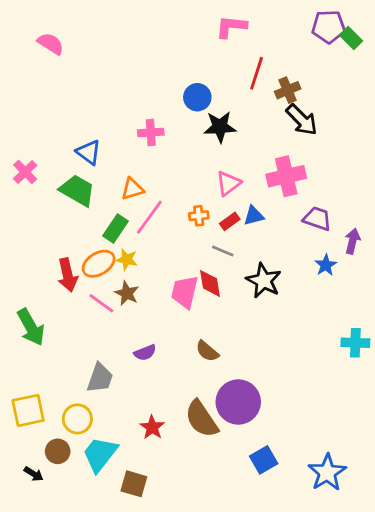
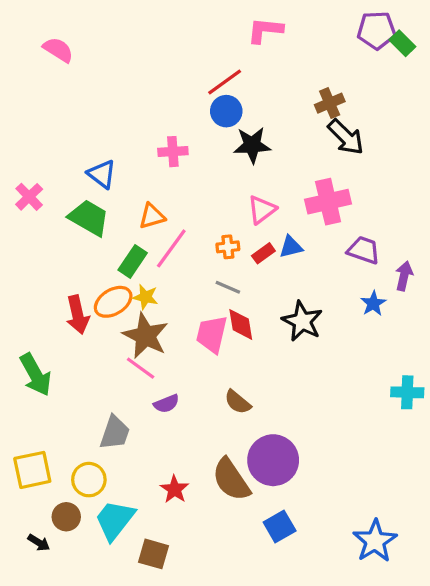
red line: (257, 73) -> (225, 82), moved, turned 36
gray line: (223, 251) -> (228, 287), moved
brown star: (127, 293) -> (145, 336), size x1.6
pink line: (101, 303) -> (141, 368), moved
blue square: (264, 460) -> (280, 526), moved

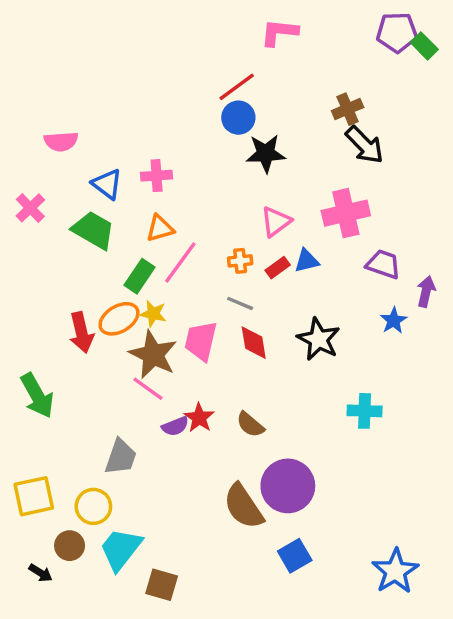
pink semicircle: (58, 50) -> (61, 141), moved, turned 144
pink cross: (173, 152) -> (157, 176), moved
pink trapezoid: (212, 334) -> (201, 341), moved
cyan cross: (407, 392) -> (365, 411), moved
red star: (175, 489) -> (199, 418), moved

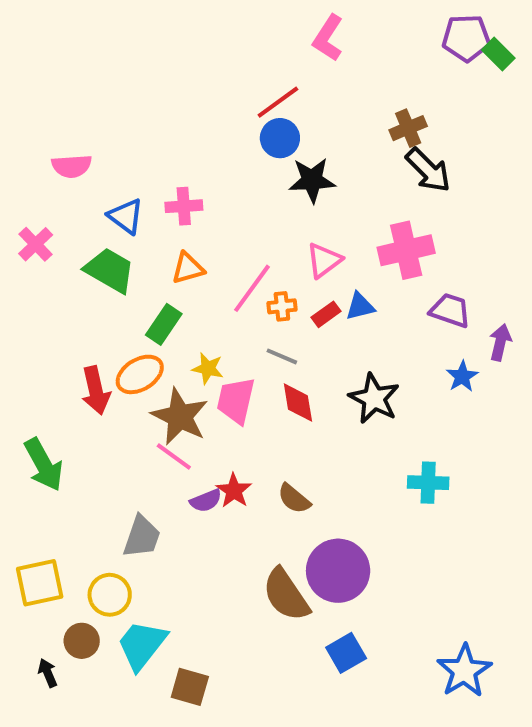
pink L-shape: (279, 32) -> (328, 38), turned -63
pink line: (180, 263) -> (252, 288), moved
yellow star: (153, 314) -> (208, 368), moved
black arrow: (41, 573) -> (48, 673), turned -145

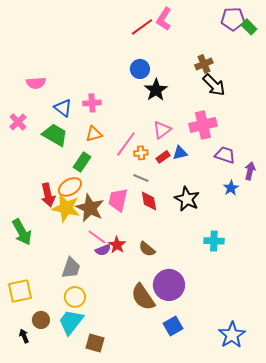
red line: (278, 102) -> (142, 27), moved
black star: (312, 180) -> (156, 90), turned -30
yellow star: (208, 368) -> (66, 208), moved, size x1.8
pink line: (174, 457) -> (97, 237), moved
yellow circle: (110, 595) -> (75, 297), moved

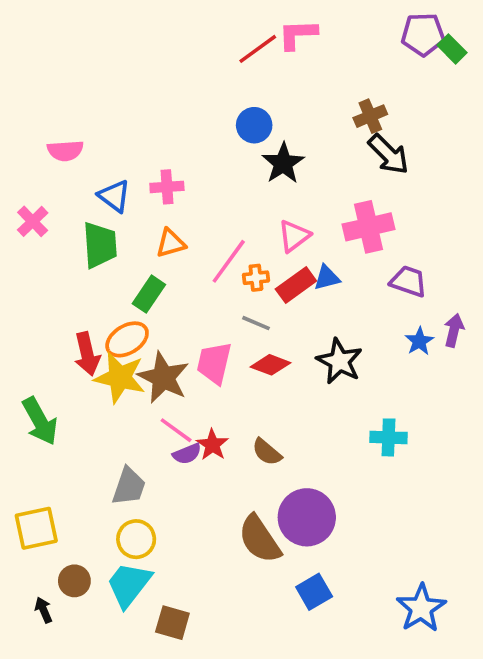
pink L-shape: (164, 19) -> (298, 34), turned 55
green trapezoid: (55, 135) -> (100, 245), turned 56
red rectangle: (163, 157) -> (296, 285), size x1.5
purple arrow: (250, 171) -> (454, 330), moved
red diamond: (149, 201) -> (270, 365), turned -60

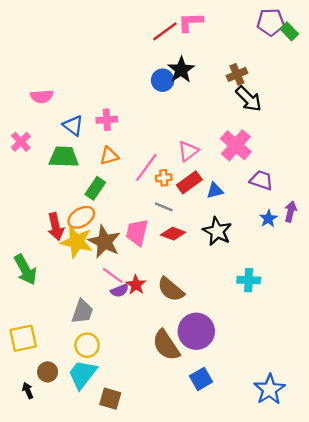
black star: (283, 163) -> (181, 70), moved
pink cross: (369, 227) -> (236, 145), turned -36
green trapezoid: (100, 245) -> (64, 157), turned -84
blue triangle: (327, 278) -> (215, 191), moved
brown semicircle: (267, 452) -> (171, 289), size x1.4

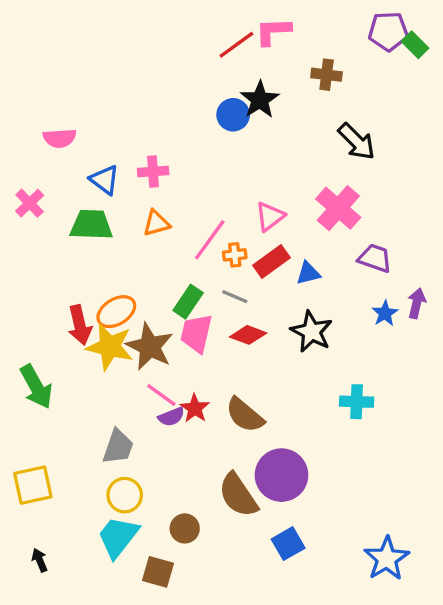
brown cross: (237, 74) -> (327, 75), moved, turned 30
green rectangle: (95, 188) -> (188, 302), moved
brown circle: (48, 372) -> (185, 528), moved

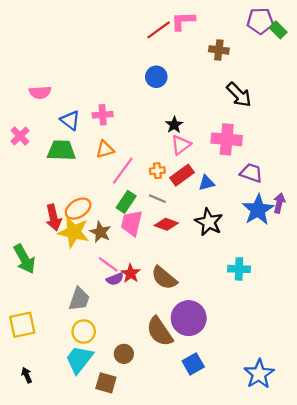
black star: (260, 100) -> (174, 125), moved, size x0.7
pink cross: (338, 208) -> (227, 139), turned -36
pink line: (210, 240) -> (123, 171), moved
blue star: (385, 313) -> (258, 210), size x1.8
brown star: (150, 347) -> (100, 232), size x0.7

